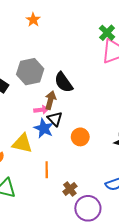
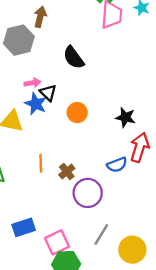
black semicircle: (64, 82) -> (74, 58), moved
brown arrow: (50, 100) -> (40, 17), moved
orange line: (47, 170) -> (41, 163), moved

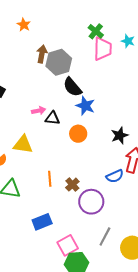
gray hexagon: (19, 40) -> (59, 62), moved
black triangle: (48, 93) -> (52, 118), turned -35
blue star: (36, 104) -> (85, 106), moved
black star: (125, 117) -> (120, 135), turned -30
blue rectangle: (24, 227) -> (42, 222), moved

